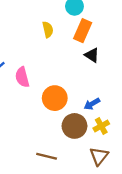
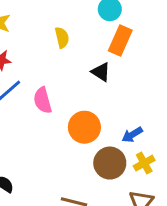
yellow semicircle: (48, 30) -> (62, 38), moved
black triangle: (92, 55) -> (101, 72), moved

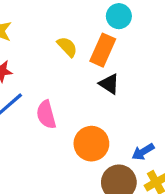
yellow semicircle: (62, 38) -> (67, 47), turned -30
orange rectangle: (120, 41) -> (103, 50), moved

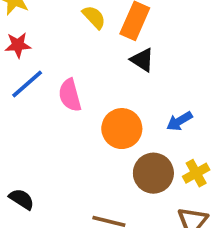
blue arrow: (143, 152) -> (179, 121), moved

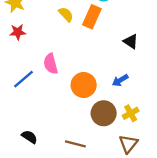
black triangle: (142, 60) -> (131, 41), moved
blue line: (27, 84) -> (24, 79), moved
black semicircle: (22, 199) -> (29, 137), moved

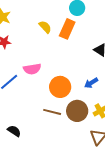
pink semicircle: (51, 64) -> (32, 69), turned -84
brown line: (75, 144) -> (52, 112), moved

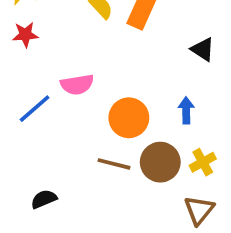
blue arrow: (91, 83) -> (186, 110), turned 120
black semicircle: (14, 131) -> (44, 199), turned -56

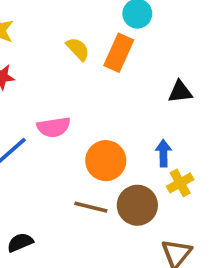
black triangle: (203, 49) -> (180, 92), turned -40
yellow cross: (203, 162) -> (180, 183), moved

